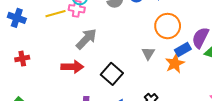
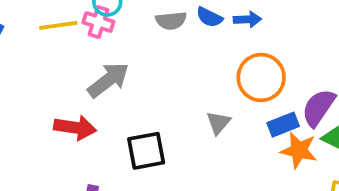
orange star: (175, 63) -> (299, 150), moved, turned 30
black square: (112, 74) -> (146, 151), turned 30

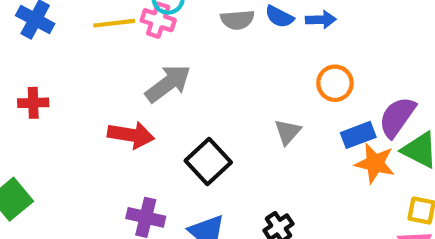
orange circle: (261, 77) -> (335, 83), size x0.7
black square: (146, 151) -> (208, 162), turned -33

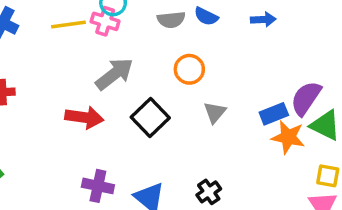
blue arrow: (321, 20) -> (263, 19), moved
orange circle: (335, 83) -> (189, 69), moved
black square: (208, 162) -> (150, 118), moved

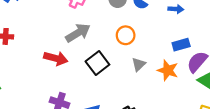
blue rectangle: (274, 114) -> (181, 45), moved
orange star: (288, 137) -> (168, 70), moved

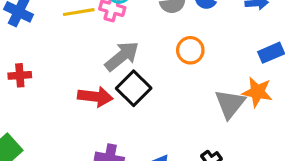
black square: (97, 63) -> (134, 88), moved
gray triangle: (139, 64) -> (230, 104), moved, size x1.5

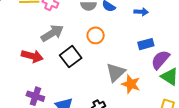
black square: (134, 88) -> (71, 57), moved
orange star: (257, 92) -> (131, 84), moved

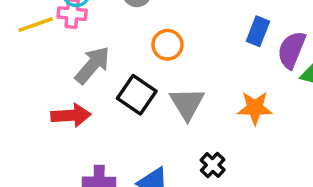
blue rectangle: (146, 44) -> (258, 31), turned -35
gray triangle: (116, 72) -> (187, 104), moved

